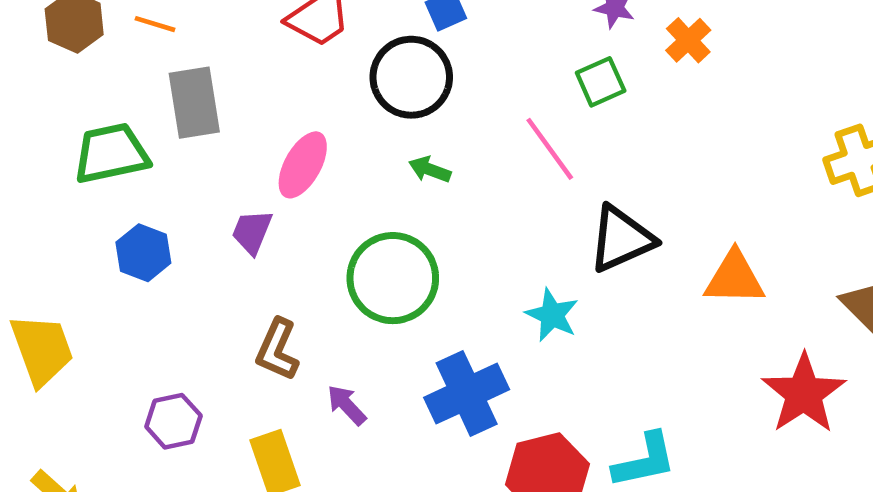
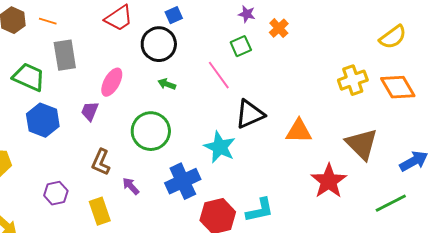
green trapezoid: (111, 153) -> (29, 77), turned 36
blue hexagon: (143, 253) -> (43, 120), size x1.4
cyan star: (552, 315) -> (220, 147), size x1.4

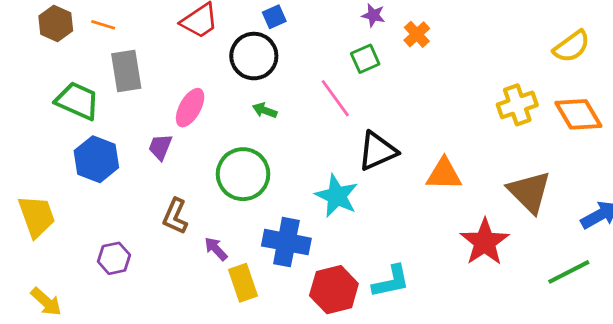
blue cross: (183, 181) -> (286, 242), turned 36
yellow rectangle: (100, 211) -> (243, 283), moved

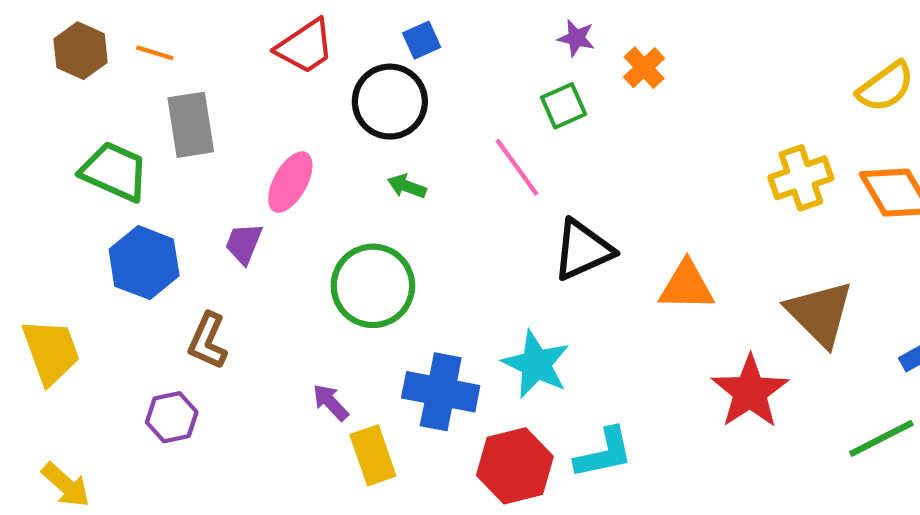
cyan star: (337, 196) -> (536, 364), moved
brown L-shape: (175, 216) -> (208, 341), moved

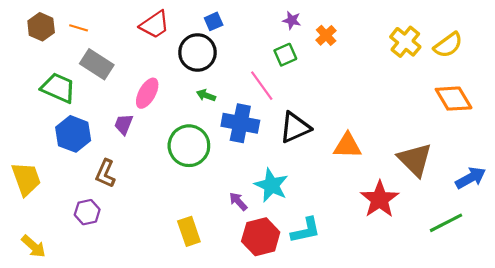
gray rectangle: (191, 125) -> (97, 64), turned -48
yellow cross: (801, 178) -> (405, 42), moved, turned -32
blue cross: (441, 392) -> (240, 123), moved
purple arrow: (331, 402) -> (238, 201), moved

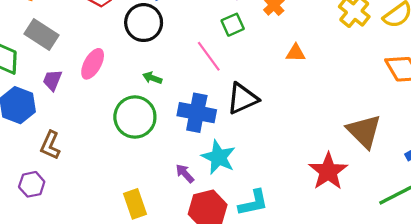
green arrow: (206, 95) -> (152, 78), moved
blue cross: (240, 123) -> (197, 113), moved
purple trapezoid: (124, 124) -> (52, 80), moved
orange triangle: (347, 146) -> (296, 53), moved, size x0.7

